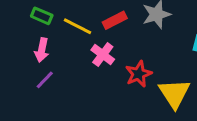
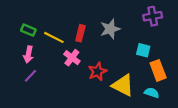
red rectangle: (115, 20) -> (80, 33), turned -49
yellow triangle: (174, 93) -> (123, 85), turned -30

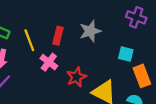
purple cross: (153, 16) -> (136, 17), turned 30
yellow line: (54, 37) -> (29, 40), turned 42

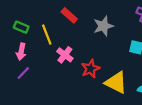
red rectangle: (58, 36) -> (69, 15), moved, turned -63

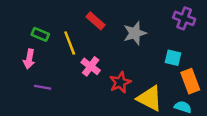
pink arrow: (21, 52) -> (29, 59), moved
purple line: (23, 73) -> (43, 87), turned 56

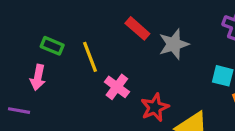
red rectangle: (96, 21) -> (137, 28), moved
purple line: (43, 87) -> (19, 111), moved

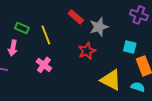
pink cross: (117, 87) -> (44, 65), moved
red star: (155, 107) -> (87, 51), moved

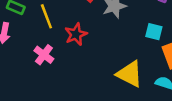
red star: (87, 51) -> (76, 34), moved

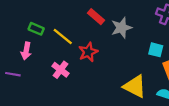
yellow line: (46, 16) -> (63, 37), turned -30

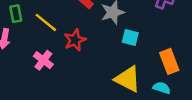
green rectangle: (36, 29) -> (16, 14), turned 56
cyan square: (156, 50) -> (130, 38), moved

